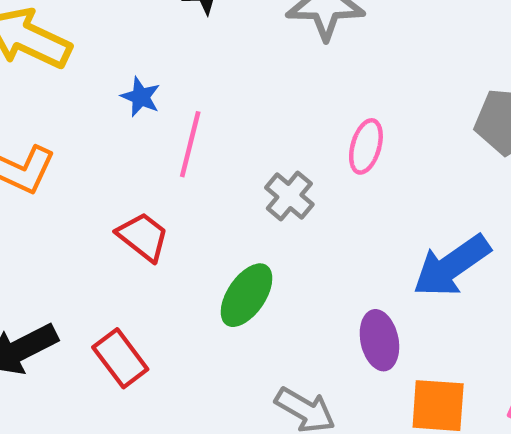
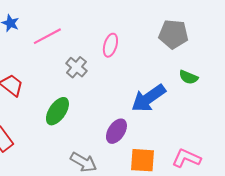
pink line: (190, 144) -> (47, 36), moved, turned 48
purple ellipse: (379, 340) -> (116, 131), turned 45

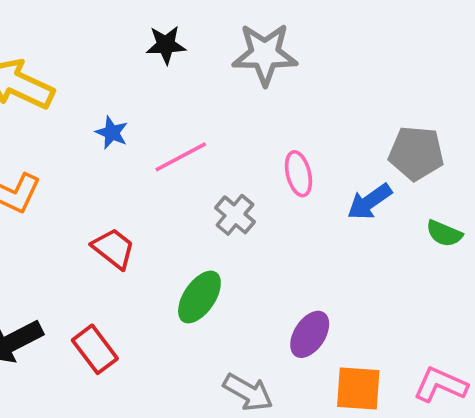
pink ellipse: (110, 45) -> (298, 174), turned -30
blue arrow: (148, 98) -> (369, 202), moved, size x0.7

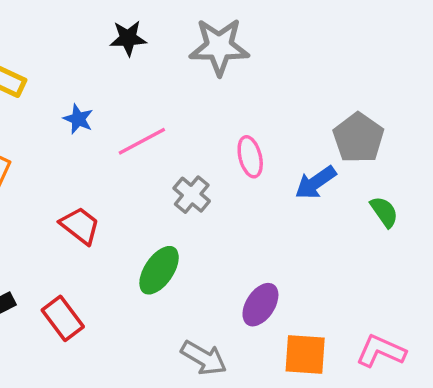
gray pentagon: (416, 153) -> (358, 138), turned 30
green semicircle: (444, 233) -> (384, 212), turned -148

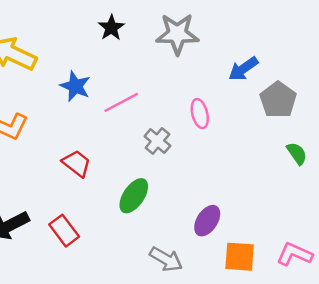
black star: (128, 38) -> (111, 28), turned -30
blue star: (78, 119) -> (75, 86), size x1.4
blue arrow: (315, 183) -> (243, 69), moved

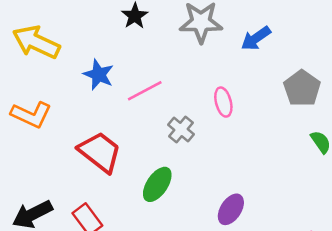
blue arrow: (243, 69) -> (256, 38), moved
red trapezoid: (76, 163) -> (100, 152), size x1.5

